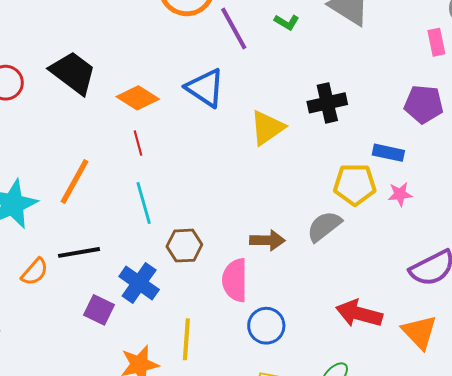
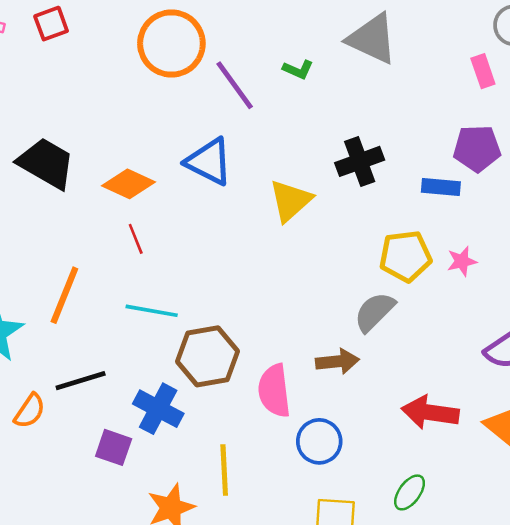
blue rectangle: (388, 153) -> (441, 187), moved
cyan line: (144, 203) -> (152, 311), turned -57
brown arrow: (267, 240) -> (337, 361), moved
brown hexagon: (184, 246) -> (208, 356), size x1.4

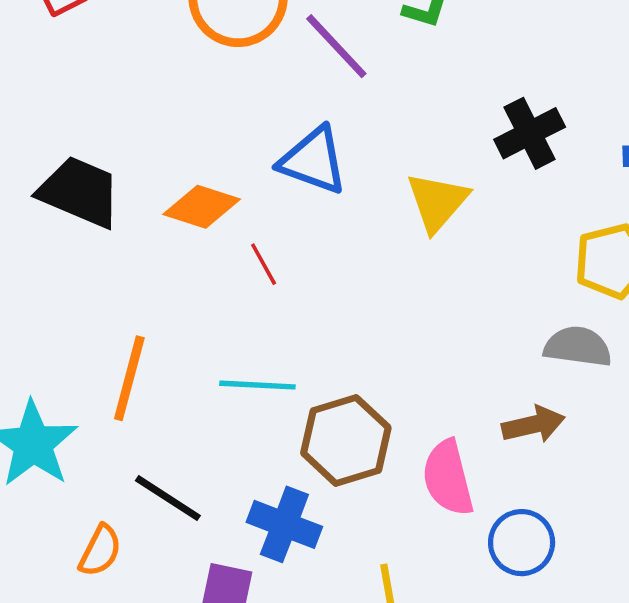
red line: (136, 239) -> (264, 264), moved
gray semicircle: (375, 312) -> (578, 347), turned 60
black line: (81, 381) -> (168, 498), turned 57

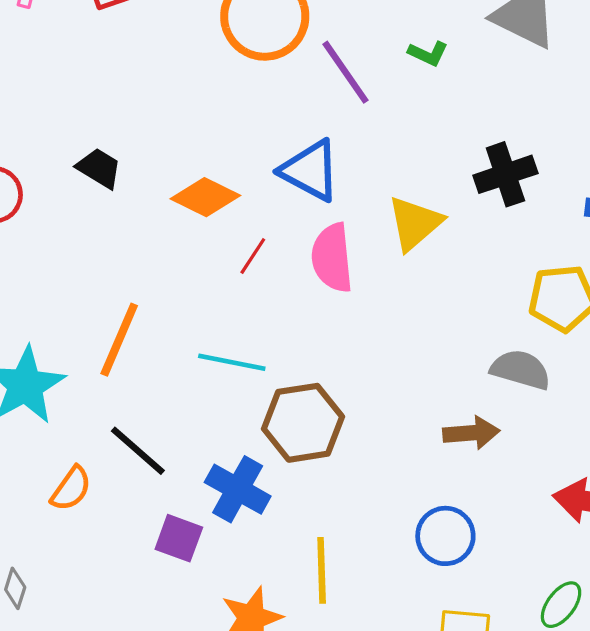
black trapezoid: (80, 192) -> (99, 168), size x0.6
red line: (264, 264) -> (253, 256), turned 54
pink semicircle: (448, 478) -> (332, 258), moved

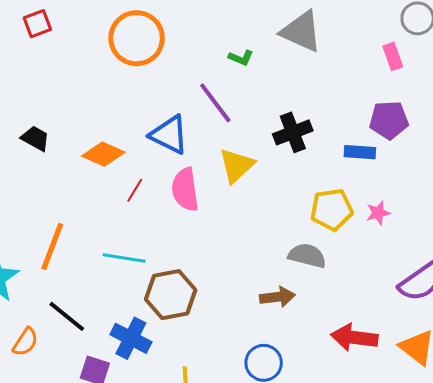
purple line: (345, 72) -> (215, 103), moved

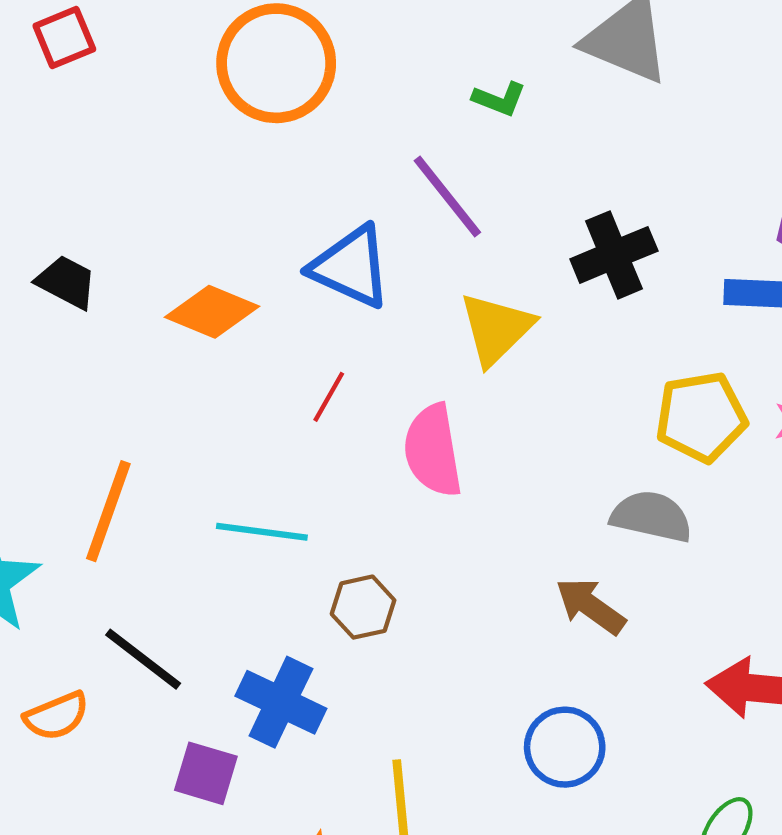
pink semicircle: (185, 189) -> (433, 451), moved
red line: (135, 190) -> (329, 397), moved
brown hexagon: (171, 295) -> (363, 607), size x0.6
brown arrow: (277, 297) -> (590, 606), turned -136
orange semicircle: (25, 342) -> (56, 716), turned 36

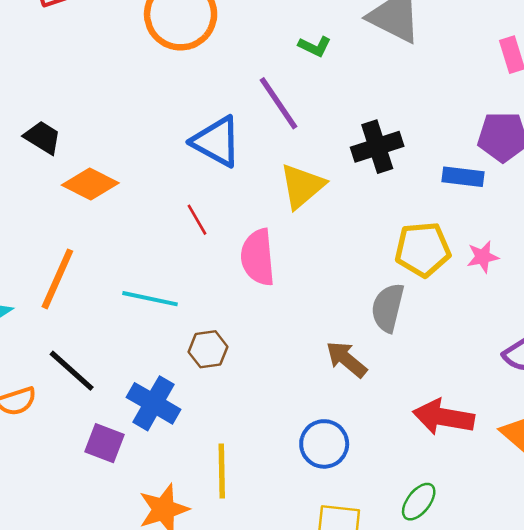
orange diamond: (212, 312) -> (90, 184), moved
red line: (329, 397) -> (197, 220), turned -64
gray semicircle: (651, 517) -> (388, 308), turned -93

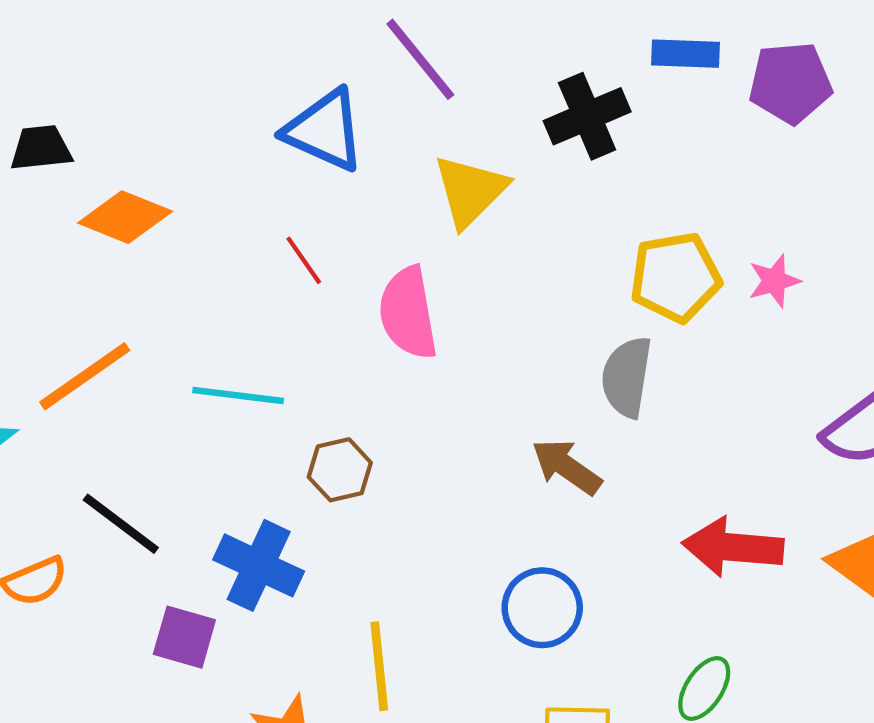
black trapezoid: (43, 137) -> (41, 148), turned -33
blue rectangle: (463, 177) -> (686, 54), moved
orange line: (57, 279) -> (85, 376), turned 36

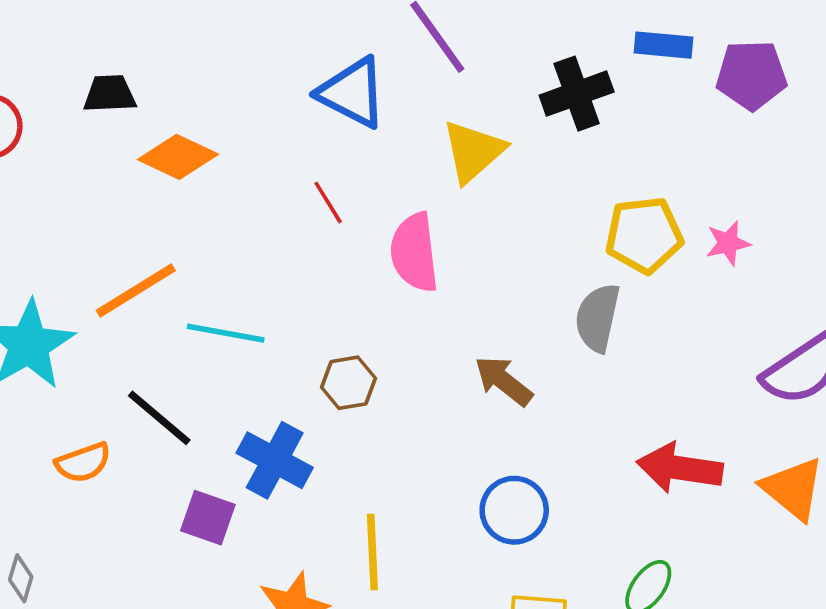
cyan line: (238, 396) -> (226, 333), moved
brown arrow: (567, 467) -> (503, 381), moved

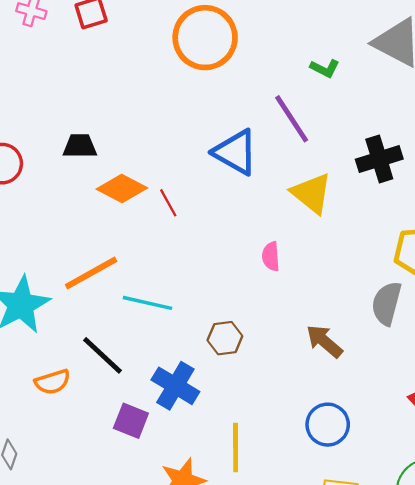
yellow triangle: (473, 151) -> (311, 193), turned -42
red line: (328, 202) -> (168, 203), moved
pink semicircle: (414, 252) -> (271, 256), size x0.6

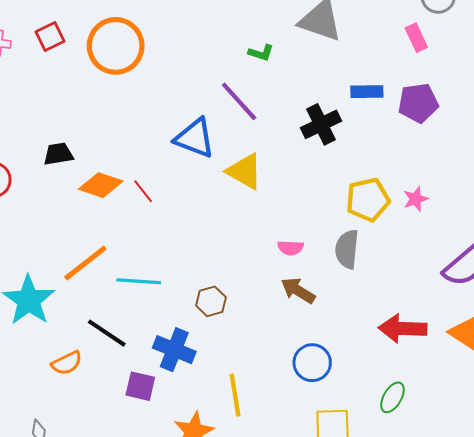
orange circle: (205, 38) -> (116, 46), moved
yellow triangle: (311, 193) -> (245, 171), moved
pink semicircle: (271, 256) -> (291, 248), moved, turned -75

